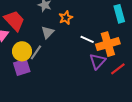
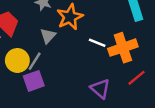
orange star: (66, 18) -> (70, 17), size x1.5
purple triangle: (97, 61) -> (100, 89), moved, turned -30
purple square: (22, 67) -> (34, 81), moved

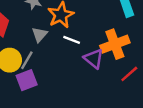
white line: (97, 43) -> (72, 40), moved
purple triangle: (100, 89) -> (94, 59), moved

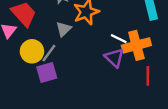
white line: (72, 40) -> (119, 39), moved
red line: (129, 74) -> (148, 76), turned -54

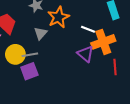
white line: (119, 39) -> (88, 29), moved
gray line: (49, 53) -> (30, 55), turned 49

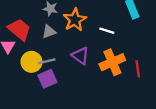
gray triangle: (41, 33) -> (49, 32), moved, turned 32
orange cross: (103, 42) -> (112, 62), moved
purple triangle: (85, 54) -> (80, 56), moved

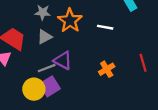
purple triangle: (80, 56) -> (63, 60), moved
yellow circle: (31, 62) -> (34, 89), moved
orange cross: (112, 62) -> (107, 69), moved, size x0.6

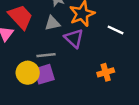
purple triangle: (63, 60) -> (74, 38), moved

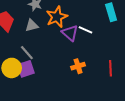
purple triangle: (74, 38) -> (70, 33), moved
gray line: (46, 55) -> (27, 53), turned 56

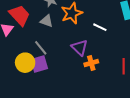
gray triangle: (32, 25) -> (47, 21), turned 32
purple triangle: (70, 33) -> (80, 48), moved

